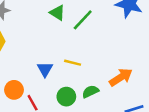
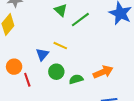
yellow line: (73, 63) -> (60, 46), moved
green circle: (66, 97) -> (56, 72), moved

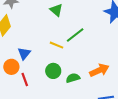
green line: (80, 20) -> (75, 35), moved
blue triangle: (42, 54) -> (24, 53), moved

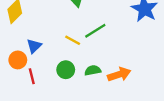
green semicircle: (73, 78) -> (93, 70), moved

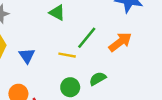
blue triangle: (34, 46) -> (27, 56), moved
orange arrow: (119, 74) -> (120, 42), moved

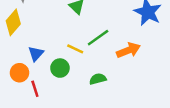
blue triangle: (27, 56) -> (36, 54), moved
green circle: (70, 87) -> (60, 68), moved

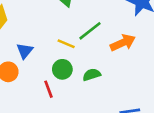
green circle: (60, 68) -> (62, 69), moved
red line: (35, 89) -> (49, 89), moved

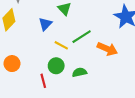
orange arrow: (123, 43) -> (107, 49), turned 42
blue triangle: (25, 51) -> (45, 24), moved

